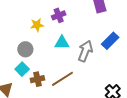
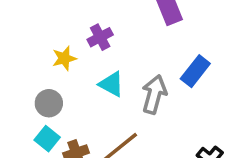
cyan triangle: (62, 43) -> (111, 84), turned 35

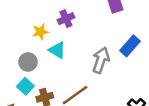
cyan triangle: (111, 84) -> (57, 50), moved

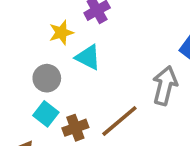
gray arrow: (101, 60) -> (165, 86), moved

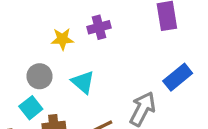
cyan triangle: (88, 57) -> (83, 82), moved

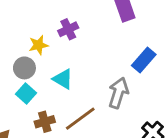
gray circle: (40, 76) -> (24, 68), moved
cyan square: (31, 108) -> (26, 93), moved

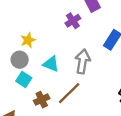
purple cross: (68, 29) -> (73, 21), moved
gray arrow: (118, 93) -> (83, 61), moved

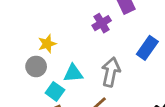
cyan triangle: (51, 64) -> (73, 73), turned -30
cyan square: (24, 80) -> (55, 91), moved

